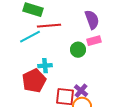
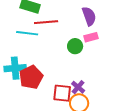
cyan line: (30, 37) -> (27, 33), turned 35
cyan cross: (45, 66) -> (15, 68), moved, size x1.5

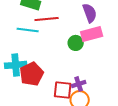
pink rectangle: (91, 37) -> (92, 34), size x1.5
purple cross: (78, 87) -> (79, 84), turned 32

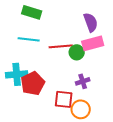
red line: (47, 19) -> (61, 46), moved
purple cross: (79, 84) -> (83, 81), moved

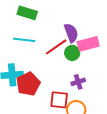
purple semicircle: (91, 22) -> (71, 33), moved
red line: (61, 46) -> (56, 47), turned -30

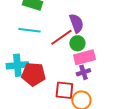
pink rectangle: (88, 44) -> (84, 57), moved
red pentagon: (28, 84) -> (33, 74), turned 30

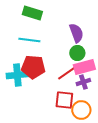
red line: (61, 37) -> (68, 72), moved
red pentagon: (33, 74) -> (33, 67), moved

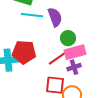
purple semicircle: (76, 33) -> (55, 17), moved
cyan line: (29, 40) -> (32, 15), moved

